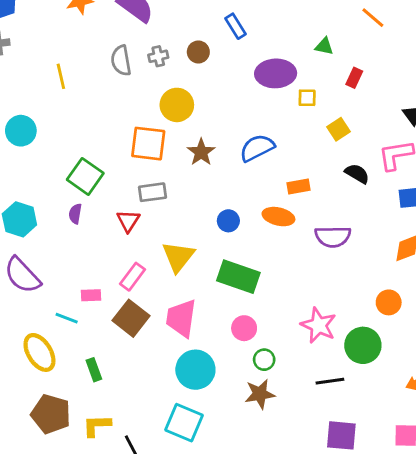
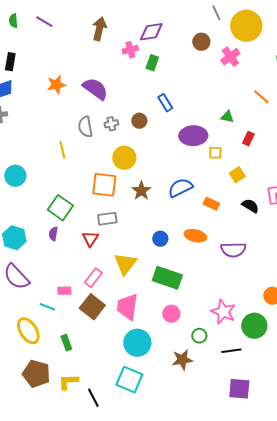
yellow line: (61, 76) -> (62, 150), moved
orange rectangle: (298, 186) -> (211, 204), moved, turned 35
green circle: (264, 360) -> (199, 336), moved

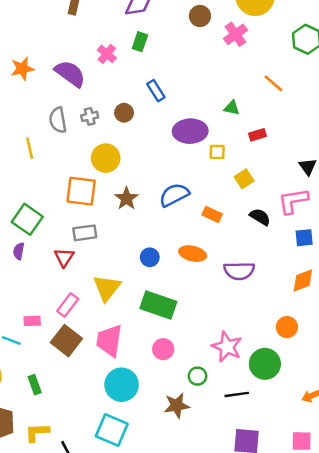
pink cross: (130, 50) -> (107, 54), moved, turned -35
red rectangle: (248, 139) -> (258, 135), turned 48

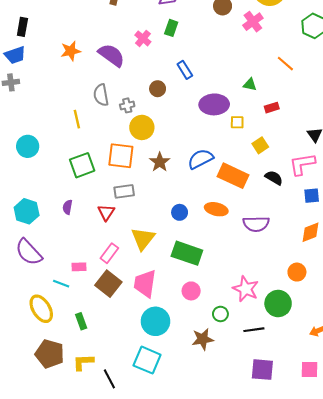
gray cross: (90, 116) -> (127, 105), moved
orange rectangle: (212, 214) -> (233, 176), size x1.8
green square: (27, 219) -> (82, 165), moved, turned 35

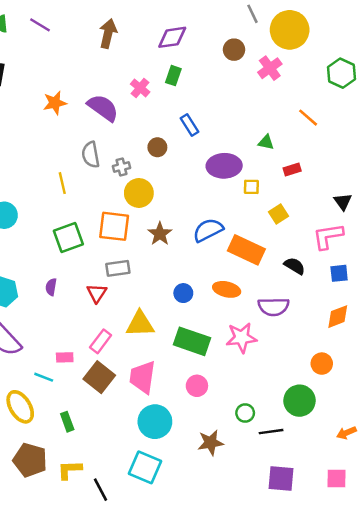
black semicircle: (274, 178) -> (295, 266), moved
yellow triangle: (143, 239) -> (140, 324), turned 50
pink star: (246, 289) -> (241, 338), moved, turned -30
green circle: (220, 314) -> (245, 413), moved

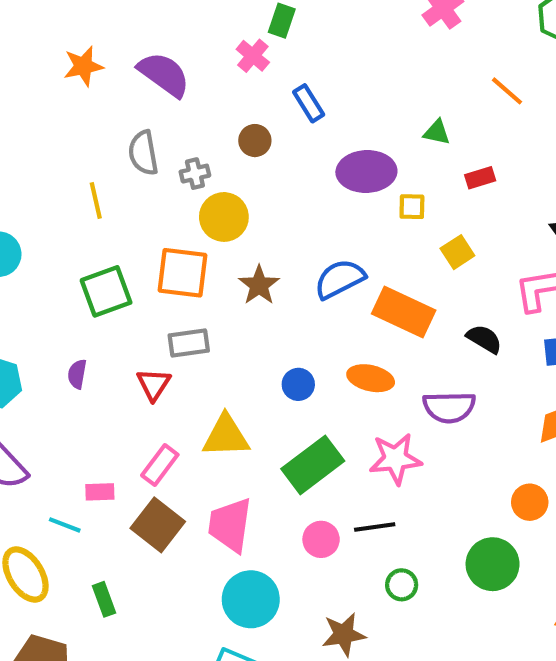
pink cross: (140, 88) -> (253, 56), moved
green rectangle: (192, 341) -> (313, 465), turned -56
black line: (271, 432) -> (375, 527), moved

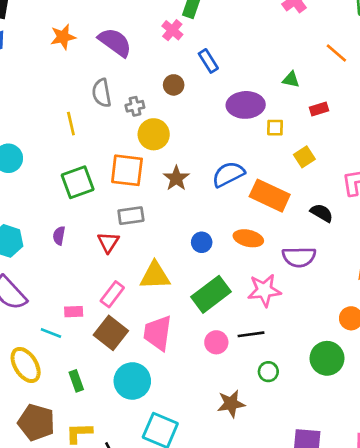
cyan circle: (251, 599) -> (132, 381), moved

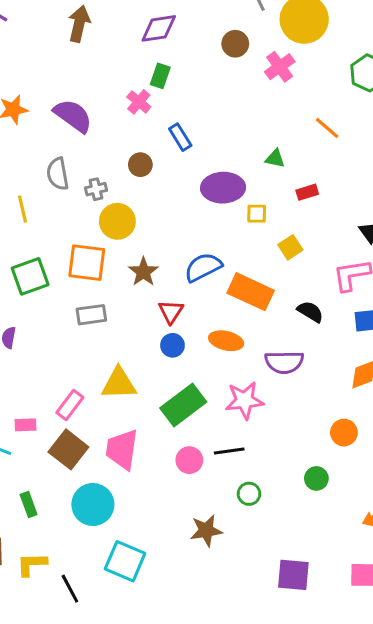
red triangle: (108, 242) -> (171, 312), moved
green circle: (327, 358) -> (316, 478), size x0.6

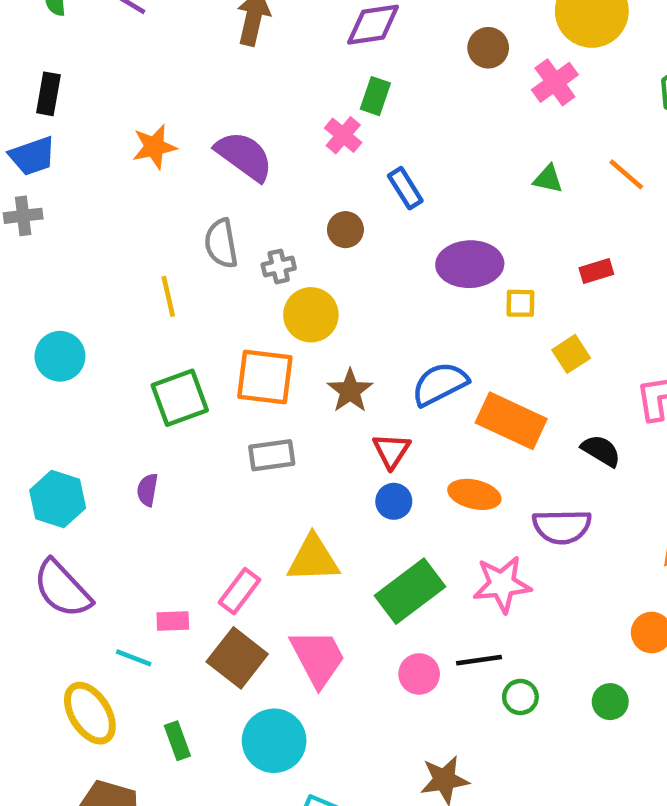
green triangle: (275, 159) -> (548, 179), moved
pink trapezoid: (122, 449) -> (318, 658), turned 144
green circle: (249, 494) -> (520, 697), moved

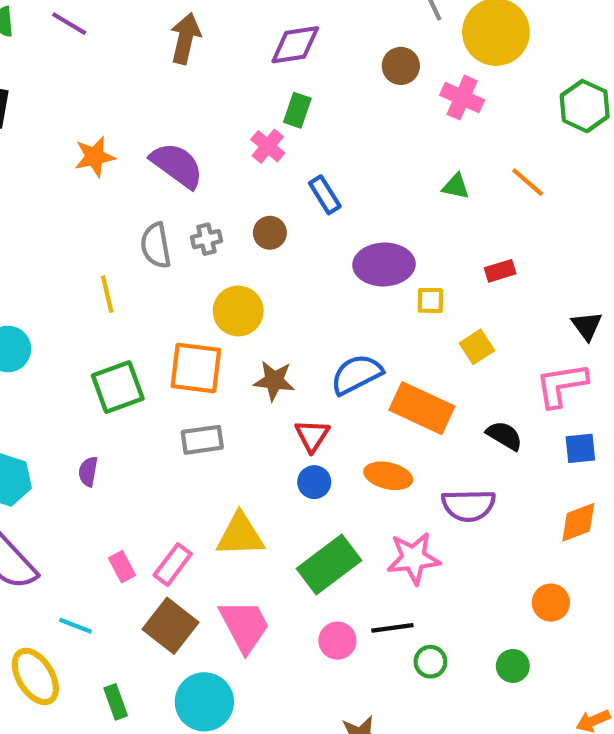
pink cross: (555, 82) -> (462, 98), turned -30
gray cross: (279, 266) -> (206, 239), moved
brown star: (350, 391) -> (274, 381), turned -30
pink rectangle: (173, 621) -> (122, 567), moved, turned 64

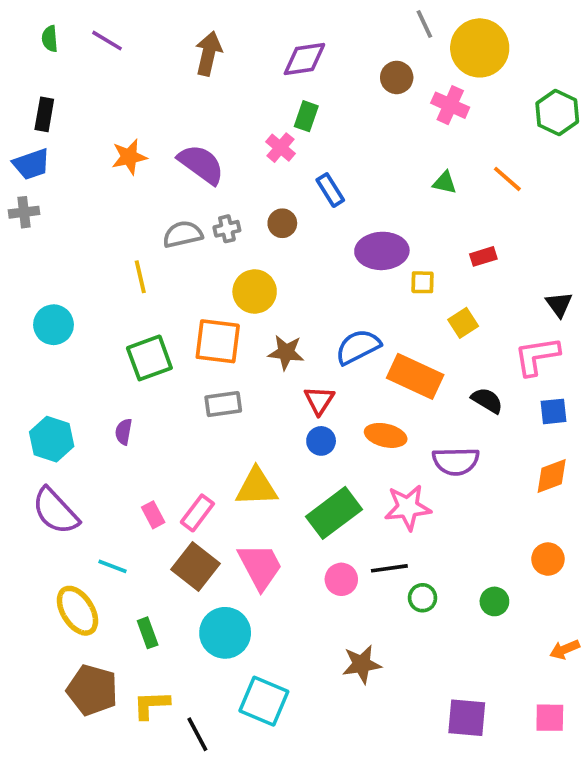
gray semicircle: (156, 245) -> (183, 234), turned 87
orange circle: (551, 603) -> (548, 559), moved

